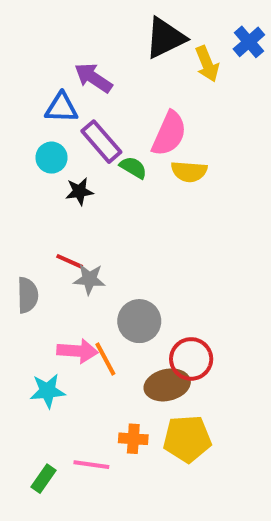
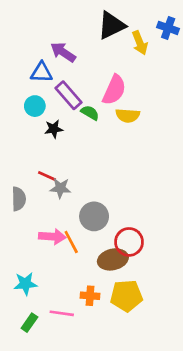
blue cross: (249, 42) -> (168, 28), turned -30
cyan star: (48, 391) -> (25, 284), moved

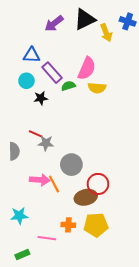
purple arrow: (63, 52) -> (54, 23), moved, turned -72
green semicircle: (90, 113) -> (68, 86), turned -48
green rectangle: (29, 323) -> (22, 255), moved, turned 32

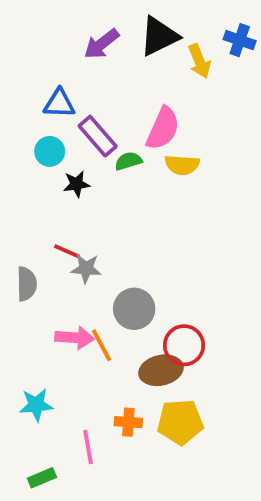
pink line: (47, 238) -> (88, 447), turned 72

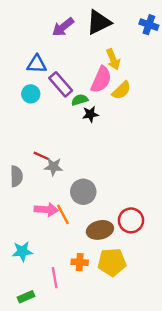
yellow arrow: (199, 61) -> (113, 59), moved
yellow semicircle: (182, 165) -> (121, 90), moved, turned -48
black star: (77, 184) -> (90, 114), moved
red circle: (184, 345) -> (131, 220), moved

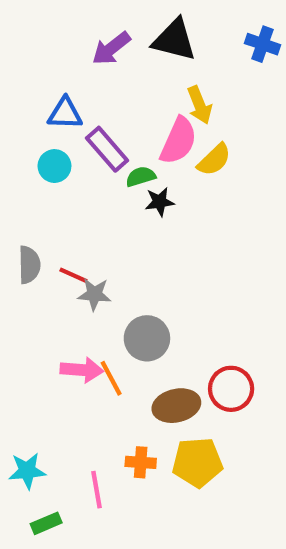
black triangle: (99, 22) -> (174, 40), turned 40
gray semicircle: (16, 176) -> (29, 265), moved
cyan star: (22, 251) -> (27, 471), moved

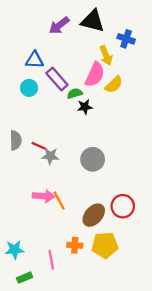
blue cross: (263, 44) -> (126, 39), moved
gray circle: (147, 338) -> (93, 159), moved
brown ellipse: (176, 406) -> (94, 215), turned -35

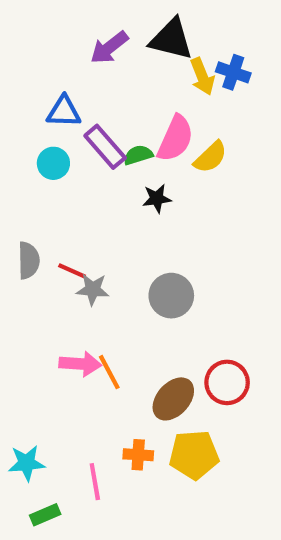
yellow arrow: (106, 56) -> (202, 76), moved
green semicircle: (75, 93) -> (138, 155), moved

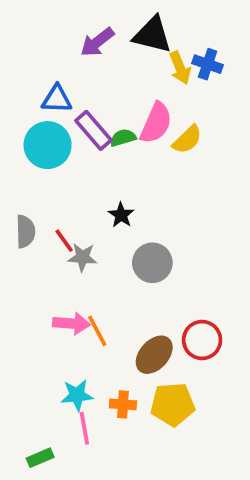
cyan circle: (53, 163) -> (48, 145), size x1.6
black star: (157, 198) -> (121, 215), moved, turned -30
red line: (72, 271) -> (64, 241), turned 30
cyan star: (27, 463) -> (77, 395), moved

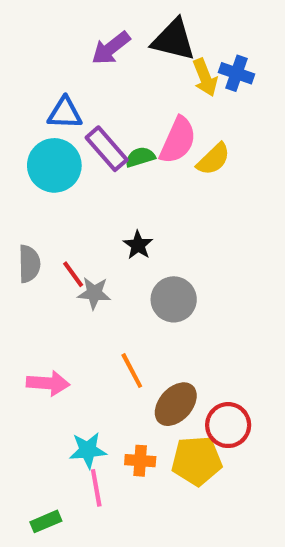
pink arrow: (71, 323) -> (48, 383), moved
orange line: (97, 331) -> (132, 371), moved
red circle: (202, 340) -> (228, 425), moved

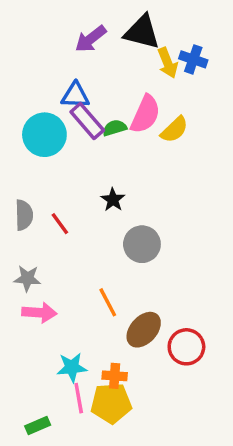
blue triangle: (65, 113) -> (75, 95), moved
gray star: (94, 293) -> (27, 278), moved
yellow pentagon: (197, 461) -> (111, 403), moved

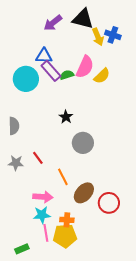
red line: (60, 224) -> (38, 158), moved
pink arrow: (39, 313) -> (43, 197), moved

